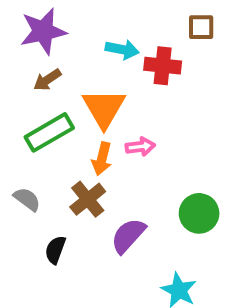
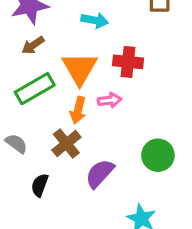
red cross: (163, 66) -> (128, 62), moved

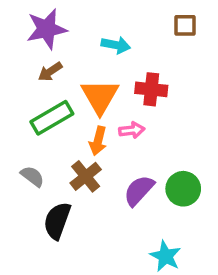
purple semicircle: (100, 174) -> (139, 191), moved
black semicircle: (40, 185) -> (57, 221), size x1.5

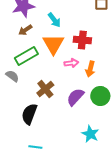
cyan arrow: (116, 45) -> (54, 20), moved, turned 42
orange arrow: (98, 141) -> (90, 69), moved
gray semicircle: (32, 176) -> (12, 76), moved

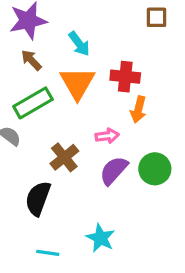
brown arrow: (25, 30) -> (31, 60), turned 80
pink arrow: (71, 63) -> (107, 136), moved
orange arrow: (90, 69) -> (138, 110), moved
cyan star: (90, 134) -> (101, 238), moved

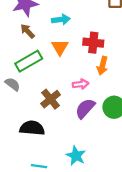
cyan arrow: (79, 44) -> (61, 20), turned -60
orange triangle: (77, 83) -> (60, 47), size x0.7
black semicircle: (38, 198) -> (32, 128), turned 75

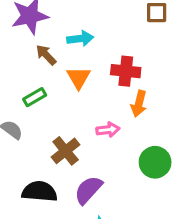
brown arrow: (27, 31) -> (46, 55), moved
green rectangle: (29, 61) -> (35, 97), size x0.6
purple semicircle: (85, 108) -> (88, 190), moved

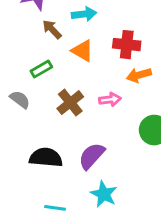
orange triangle: (79, 78) -> (82, 51), turned -30
orange arrow: (139, 104) -> (139, 75), turned 60
brown cross: (66, 151) -> (70, 103), moved

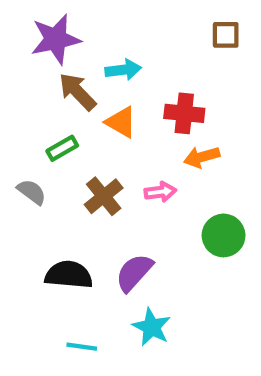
brown arrow: (52, 29) -> (77, 92), size x1.4

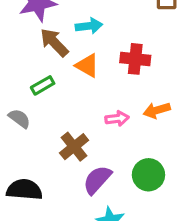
orange arrow: (202, 157) -> (157, 110), moved
brown cross: (104, 196) -> (74, 147), moved
green circle: (224, 235) -> (148, 175), moved
black semicircle: (69, 275) -> (24, 190), moved

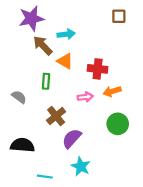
red cross: (135, 59) -> (98, 69), moved
green rectangle: (43, 85) -> (46, 81), moved, turned -56
green circle: (148, 175) -> (118, 124), moved

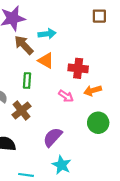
pink arrow: (85, 97) -> (66, 96), turned 40
brown cross: (56, 116) -> (22, 111), moved

